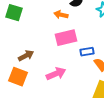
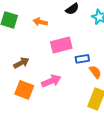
orange arrow: (61, 15) -> (40, 22), moved
orange square: (18, 77) -> (24, 90), moved

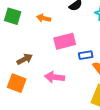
pink arrow: (51, 81) -> (55, 77), turned -150
orange square: (24, 90) -> (17, 83), moved

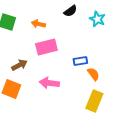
pink rectangle: (65, 41) -> (46, 47), moved

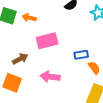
orange arrow: (38, 24) -> (29, 18), moved

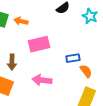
brown arrow: (20, 59) -> (12, 62), turned 119

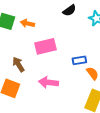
brown arrow: (12, 62) -> (18, 64), turned 147

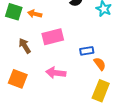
brown arrow: (18, 64) -> (25, 46), moved

